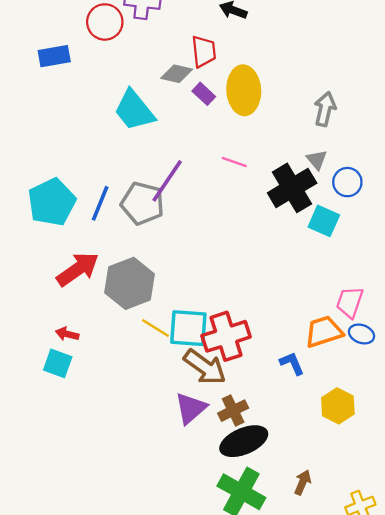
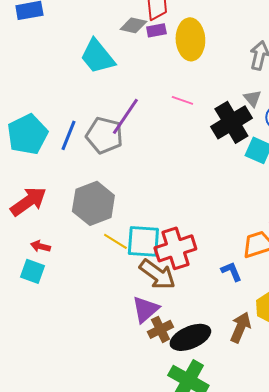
purple rectangle: (204, 94) -> (156, 30), moved, turned -54
red arrow: (78, 269) -> (28, 201), moved
brown cross: (233, 411) -> (160, 329), moved
brown arrow: (303, 482) -> (240, 327), moved, size x1.4

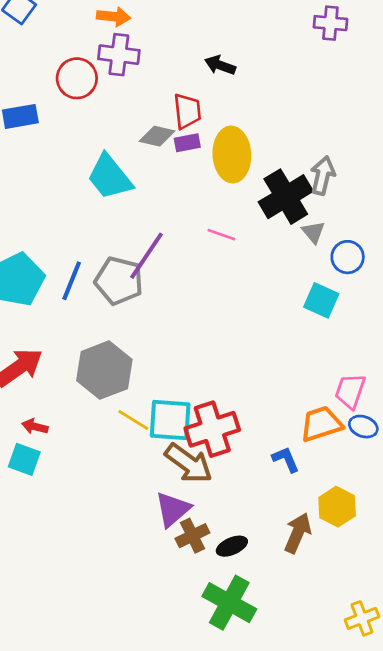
black cross: (231, 122) -> (286, 197), moved
black ellipse: (190, 337) -> (232, 546), size x0.6

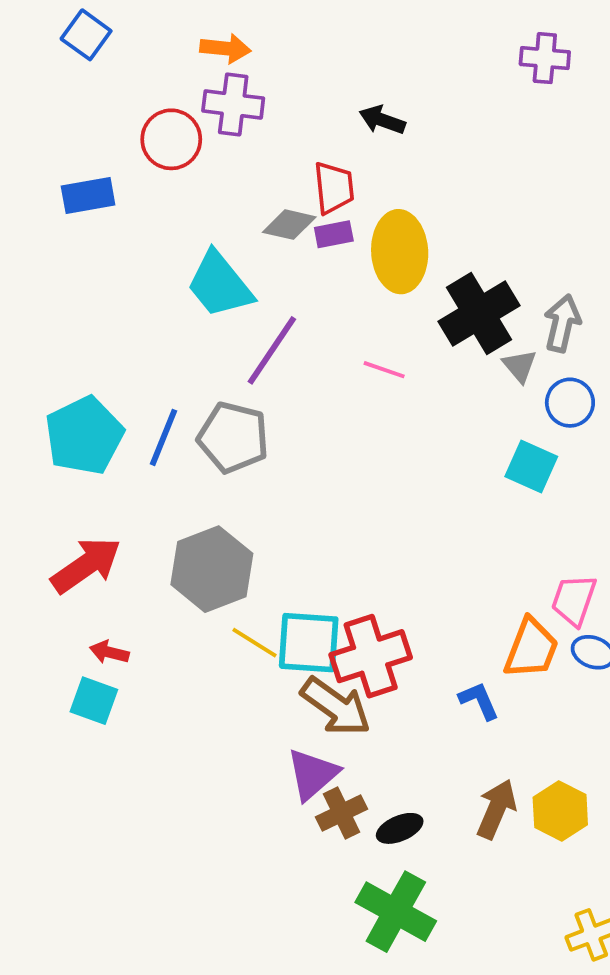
gray arrow: (323, 176) -> (562, 323), moved
purple line: (146, 256) -> (272, 350), moved
orange trapezoid: (321, 424) -> (531, 648), turned 129
yellow hexagon: (337, 507) -> (560, 811), moved

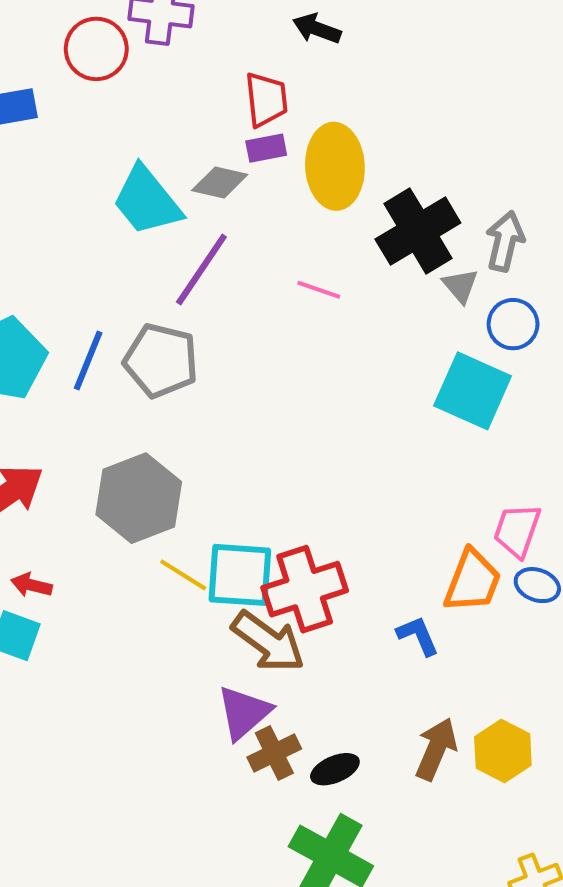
gray diamond: (289, 225) -> (220, 182), moved
cyan square: (531, 466) -> (473, 391), size x1.4

